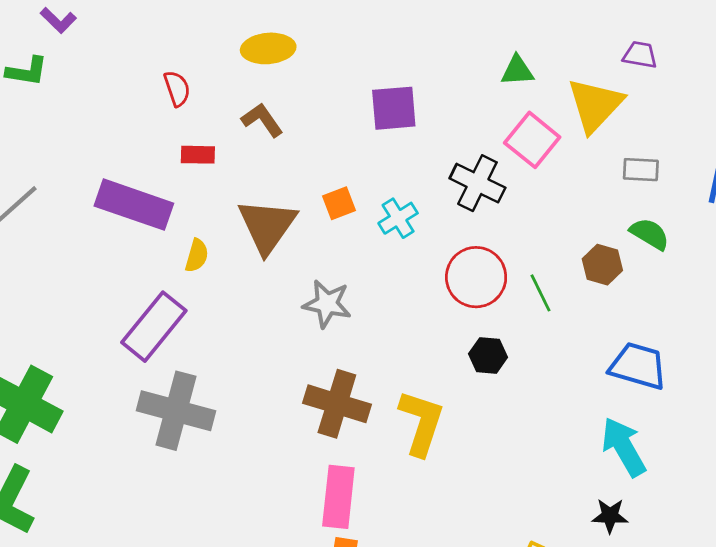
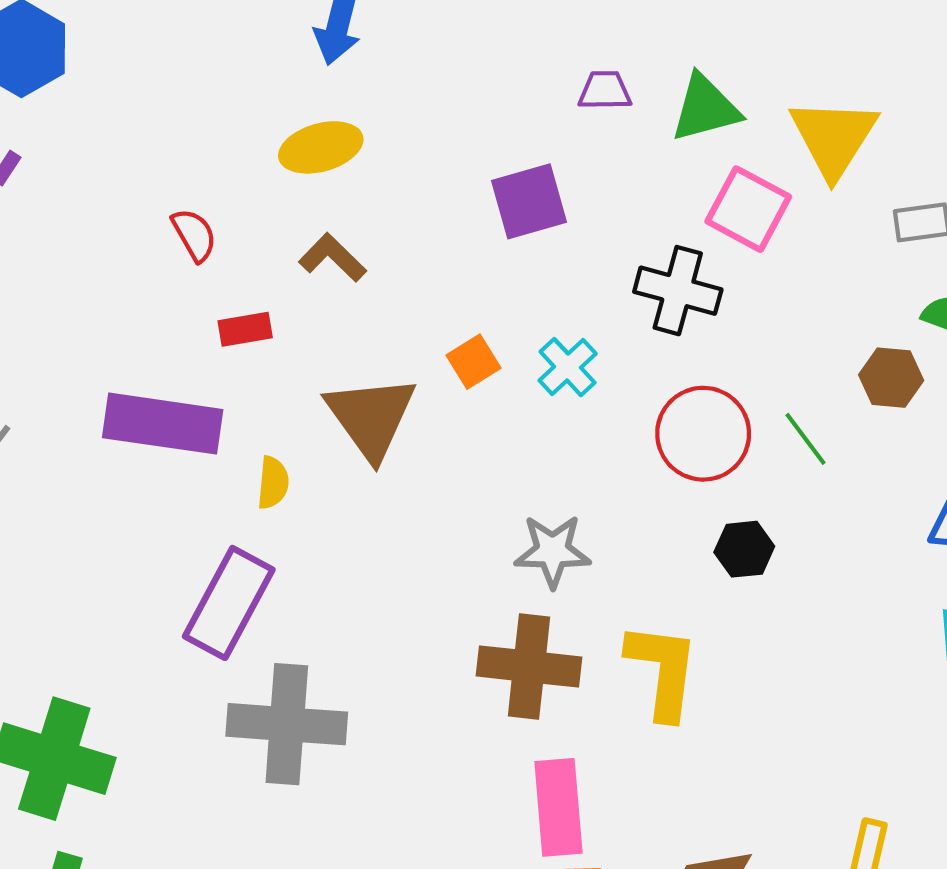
purple trapezoid: (640, 55) -> (605, 91), moved
green triangle: (517, 71) -> (705, 108), size x1.4
gray star: (327, 304) -> (552, 551), moved

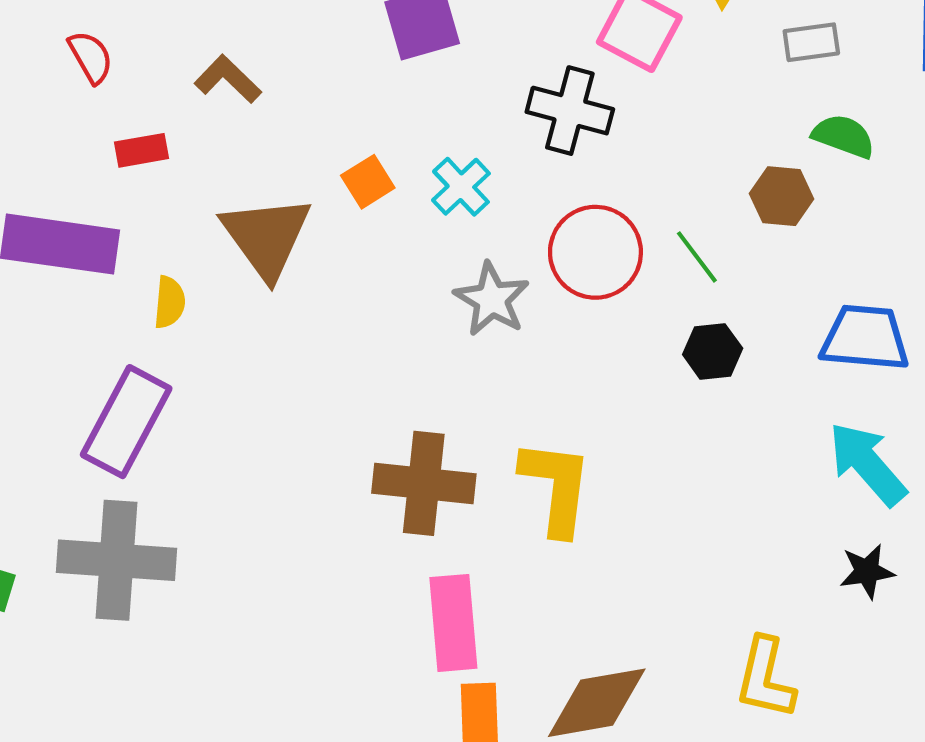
black hexagon: (744, 549) -> (713, 351), moved
gray star: (552, 551) -> (492, 299), moved, turned 30
gray cross: (287, 724) -> (117, 560), moved

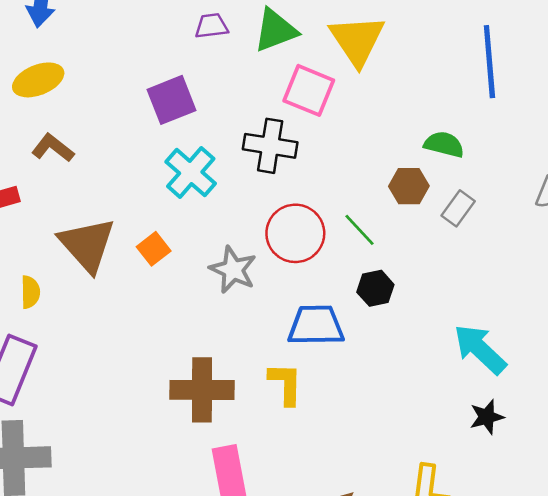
gray rectangle: (811, 42) -> (458, 208), moved, turned -40
orange square: (368, 182) -> (154, 249), moved
cyan cross: (461, 187) -> (191, 173), moved, size x1.4
blue trapezoid: (865, 338) -> (316, 326), moved
yellow L-shape: (556, 487) -> (286, 384), size x0.7

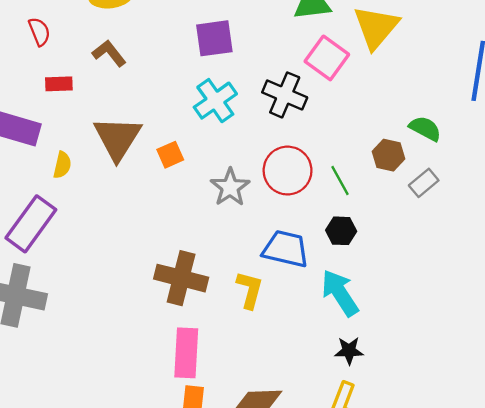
cyan arrow: (480, 349) -> (340, 293), moved
black star: (487, 417) -> (349, 351), moved

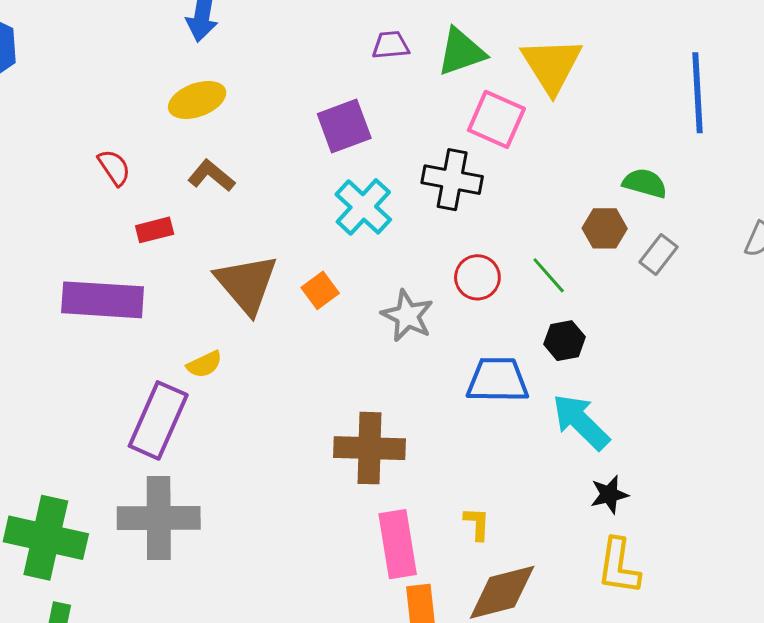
yellow semicircle: (62, 165) -> (204, 364), moved, turned 64
red circle: (288, 171) -> (477, 277), size x0.7
yellow L-shape: (250, 290) -> (477, 524), moved, size x0.7

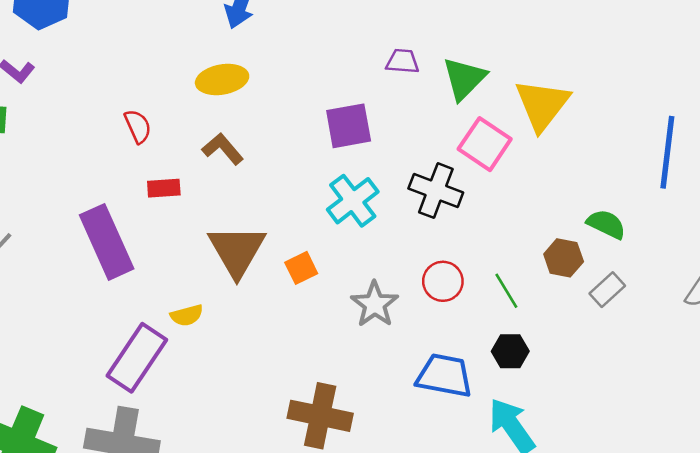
green triangle: (461, 52) -> (464, 79), turned -36
purple rectangle: (103, 300) -> (107, 242), turned 52

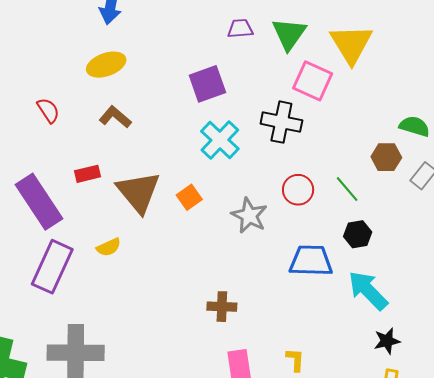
red rectangle: (164, 188) -> (88, 174), moved
purple rectangle: (137, 358) -> (52, 267), moved
brown cross: (320, 416) -> (222, 307), size x0.6

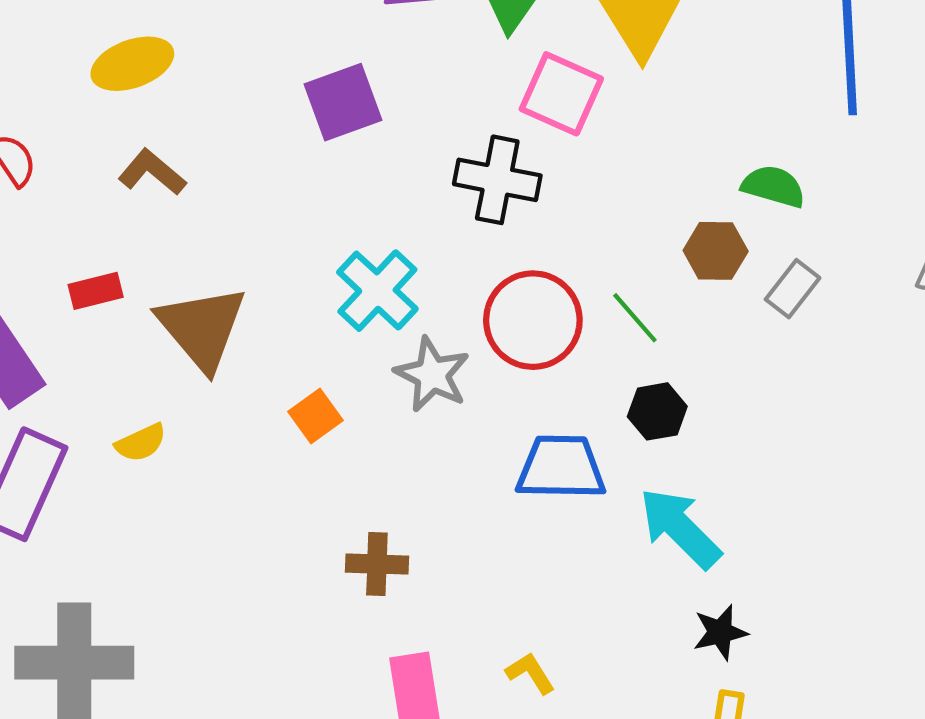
cyan cross: (220, 140) -> (377, 291), moved
red circle: (298, 190) -> (533, 320), size x1.5
orange square: (189, 197) -> (315, 416), moved
yellow L-shape: (295, 360) -> (530, 673), turned -35

